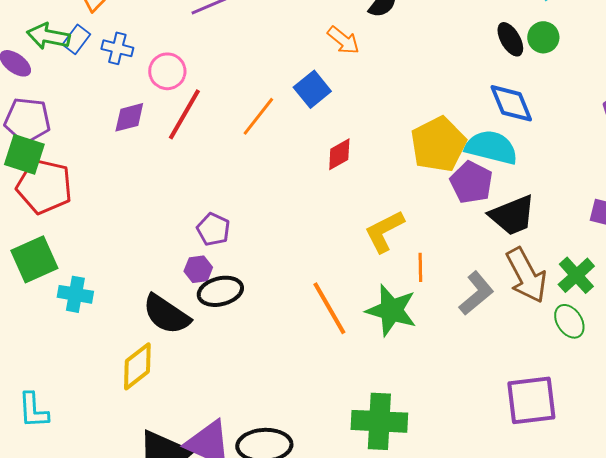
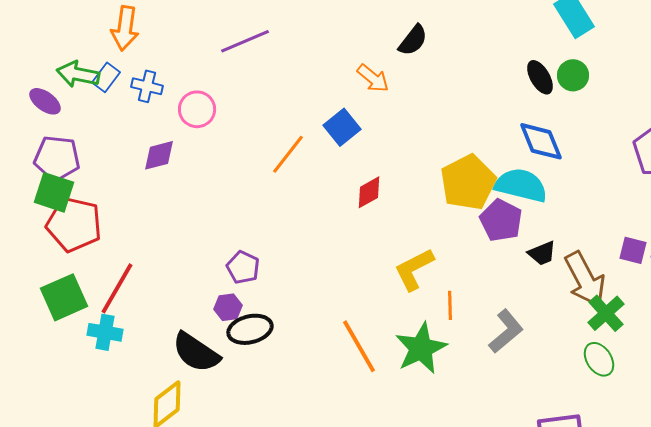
red line: (184, 114) -> (117, 288), moved
black trapezoid: (512, 215) -> (542, 253), size x0.6
brown arrow: (526, 275) -> (585, 279), moved
green star: (391, 310) -> (421, 348), turned 30

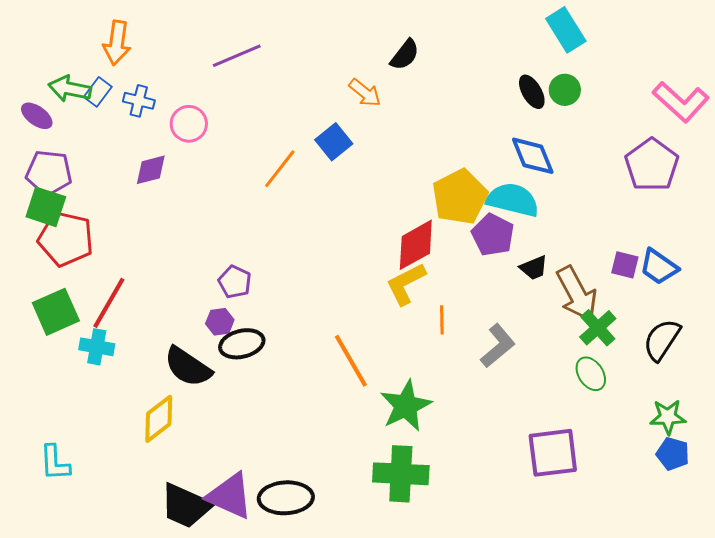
red diamond: (369, 192) -> (416, 245), moved, size x1.6
green star: (421, 348) -> (406, 406), moved

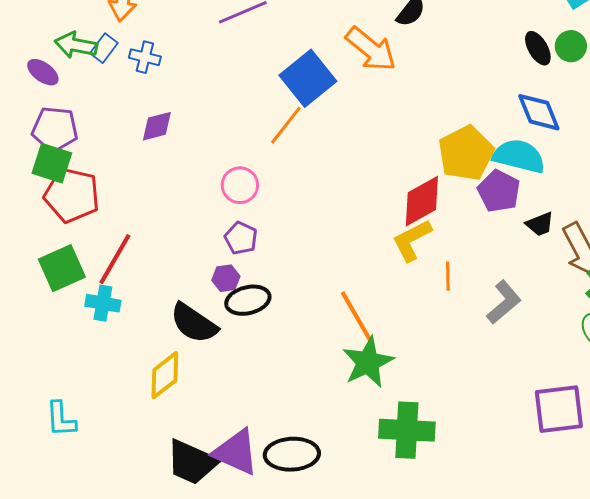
orange arrow: (365, 93) -> (371, 49), size x1.6
pink circle: (189, 124) -> (240, 185), moved
blue square: (334, 142) -> (308, 78), moved, size x1.5
green star: (406, 406) -> (368, 362), moved

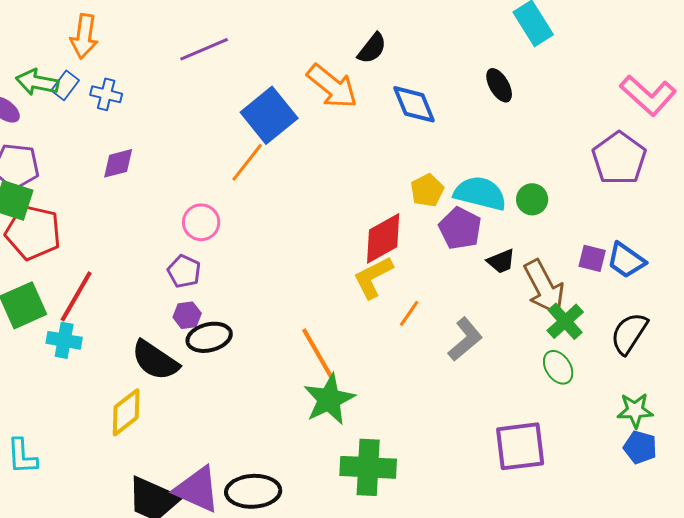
green circle: (571, 46) -> (532, 199), moved
blue diamond: (539, 112) -> (414, 104), moved
yellow pentagon: (466, 153) -> (427, 190), size x0.6
purple pentagon: (241, 238) -> (184, 271), moved
orange line: (448, 276) -> (409, 313), turned 36

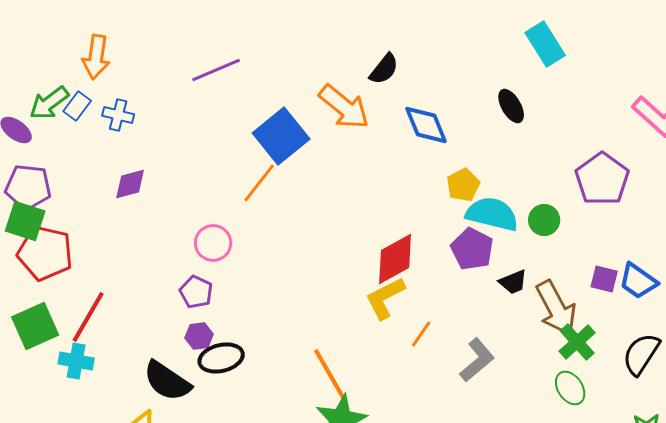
green arrow: (37, 82) -> (49, 103), turned -48
purple pentagon: (619, 158) -> (602, 179), moved
yellow pentagon: (427, 190) -> (463, 185), moved

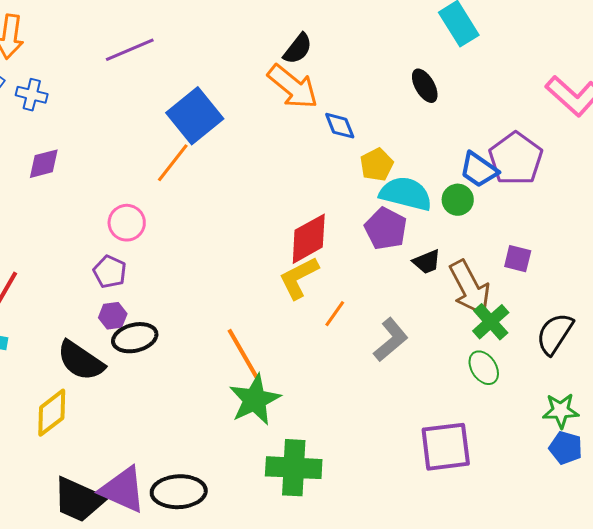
orange arrow: (344, 107) -> (293, 87), moved
blue diamond: (426, 125) -> (340, 126), moved, size x0.7
blue trapezoid: (638, 281) -> (479, 170), moved

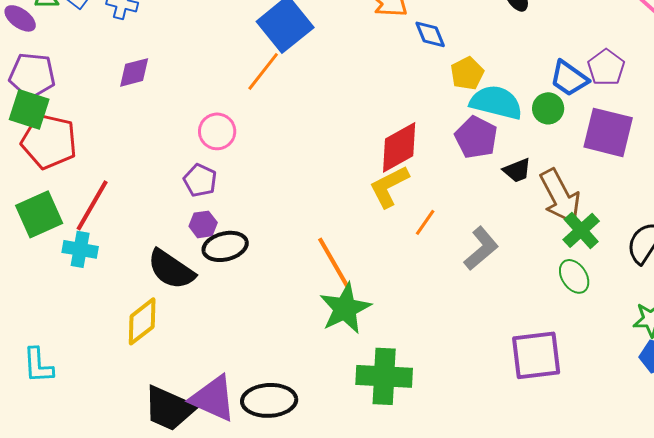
purple pentagon: (516, 159) -> (606, 67), size x0.7
purple square: (518, 259) -> (608, 132), moved, size x1.8

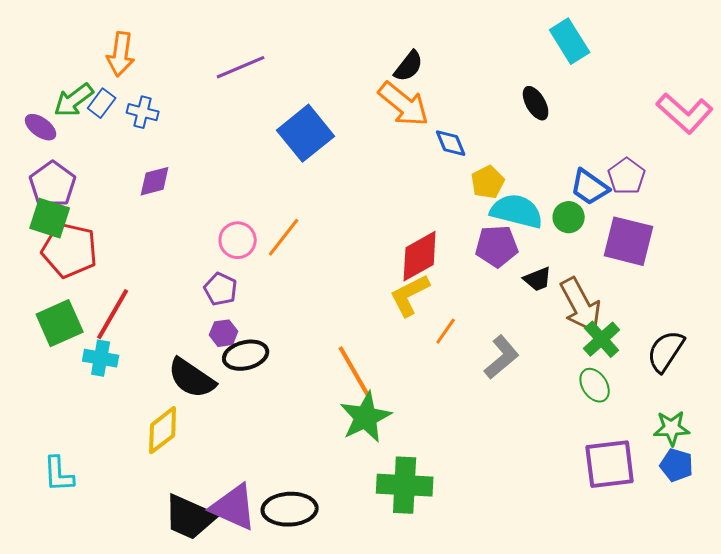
orange line: (263, 71) -> (284, 237), moved
purple pentagon: (32, 75) -> (53, 184), turned 30
purple pentagon: (476, 137) -> (497, 246), turned -30
purple square: (536, 355) -> (610, 464), moved

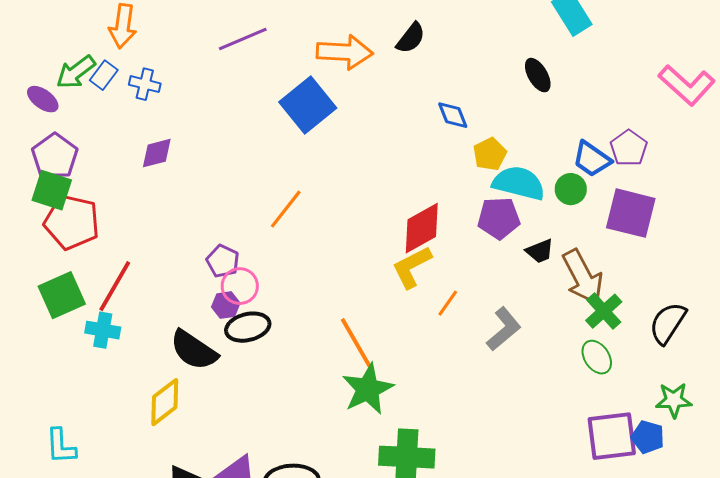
orange arrow: (404, 104) -> (345, 52), moved, turned -36
pink circle: (238, 240) -> (240, 286), moved
blue pentagon: (677, 465) -> (648, 437), moved

